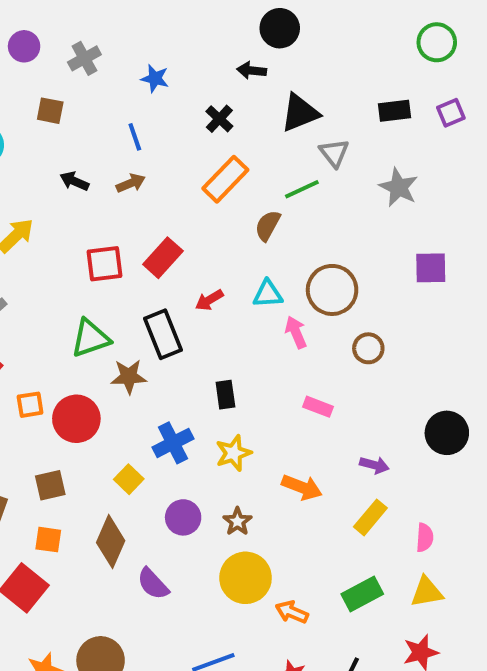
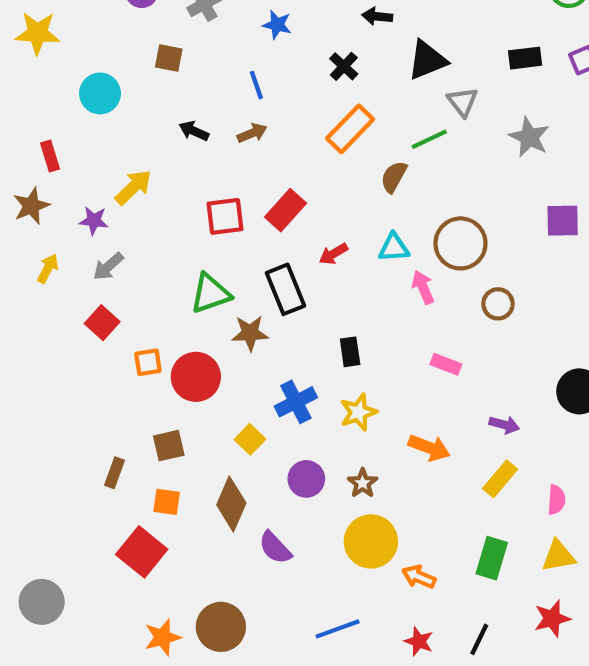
green rectangle: (362, 594) -> (492, 558), turned -45

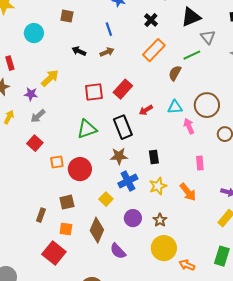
brown star: (250, 333) -> (119, 156), moved
pink rectangle: (446, 364) -> (200, 163), turned 64
orange arrow: (429, 448) -> (188, 192), moved, turned 30

